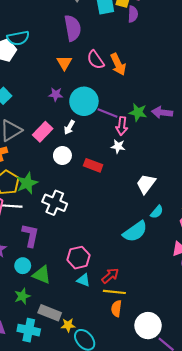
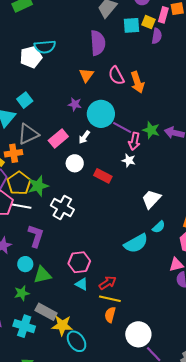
green triangle: (42, 275) -> (42, 275), turned -42
yellow star: (68, 325) -> (62, 326), size x1.5

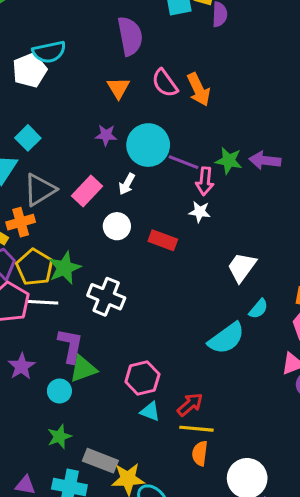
green triangle: (42, 275) -> (83, 369), moved

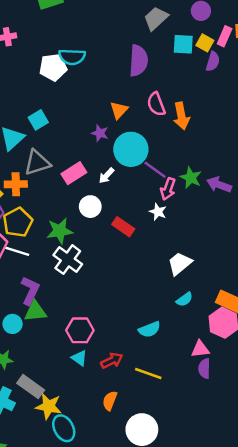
orange triangle: (118, 88) -> (119, 110), moved
green star: (65, 268) -> (60, 231), moved
cyan semicircle: (226, 338) -> (149, 329), moved, size x0.7
yellow line: (196, 429) -> (148, 373), moved

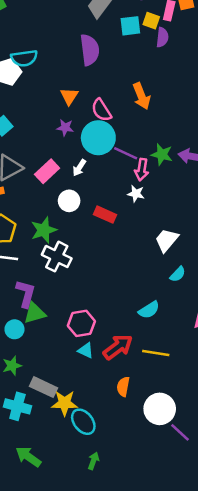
pink semicircle: (156, 104) -> (101, 110), moved
orange triangle: (119, 110) -> (69, 96), moved
red arrow: (112, 361) -> (118, 347), size x1.4

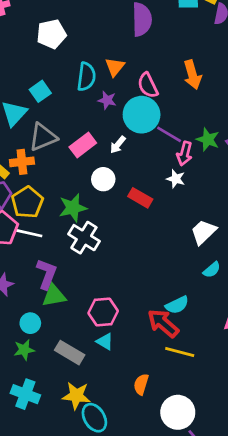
cyan semicircle: (24, 58) -> (86, 77), moved, turned -80
cyan circle: (15, 329) -> (30, 323), moved
red arrow: (118, 347) -> (163, 323), moved, turned -108
gray rectangle: (43, 387) -> (70, 353), moved

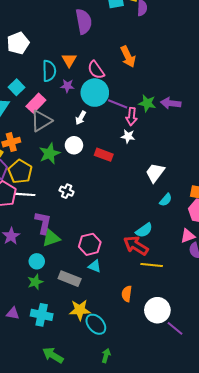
gray triangle: (43, 137) -> (41, 121), moved
pink rectangle: (83, 145) -> (36, 103), moved
green star: (73, 208) -> (49, 153), moved
white cross: (84, 238) -> (67, 191), size x0.6

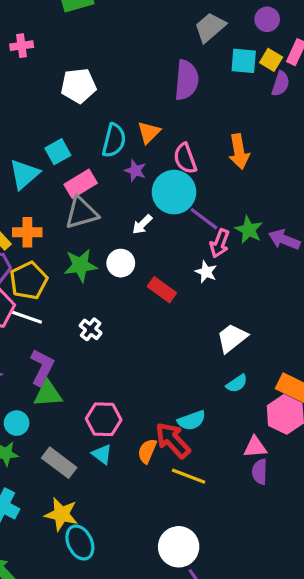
orange semicircle: (127, 294) -> (147, 451), moved

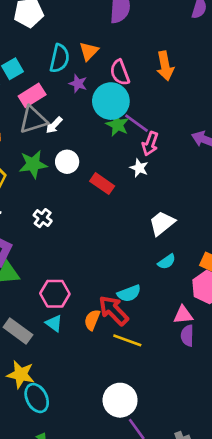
white arrow: (142, 224) -> (54, 125), moved
green star: (249, 230) -> (117, 125), moved

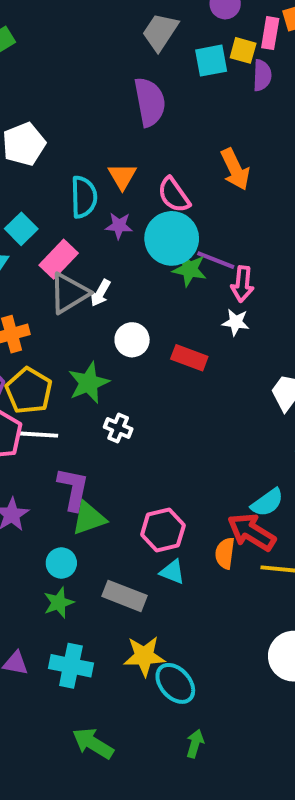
green star: (33, 164) -> (89, 383), moved

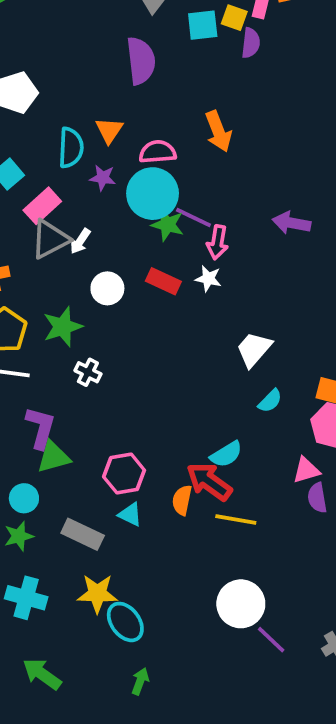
pink semicircle: (174, 195) -> (158, 152), turned 117
red rectangle: (189, 358) -> (163, 281), moved

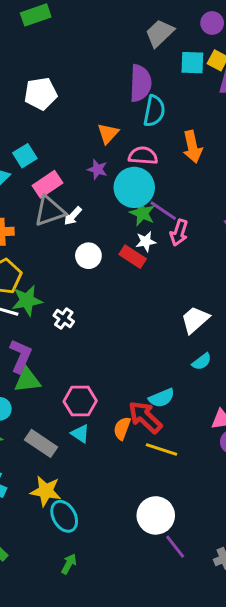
cyan semicircle: (71, 148) -> (154, 111), moved
white star: (208, 279) -> (146, 242), moved, turned -30
green star: (63, 327) -> (27, 301), moved

